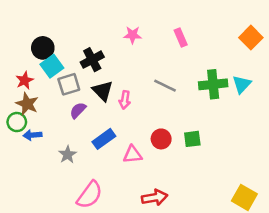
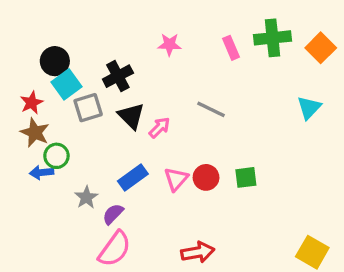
green cross: (213, 84) -> (272, 38), moved
pink arrow: (125, 100) -> (159, 128), turned -144
purple semicircle: (78, 110) -> (113, 214), moved
green circle: (17, 122) -> (56, 156), moved
pink triangle: (133, 155) -> (176, 179), moved, turned -42

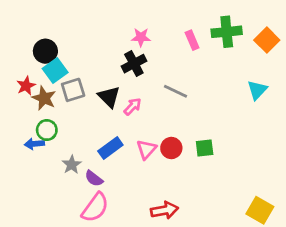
black cross: (118, 76) -> (134, 64), moved
brown star: (35, 133) -> (44, 98), moved
purple semicircle: (113, 214) -> (94, 178), turned -96

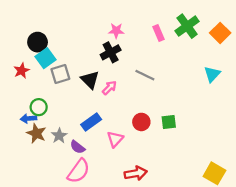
green cross: (227, 32) -> (187, 26), turned -30
brown star: (44, 98) -> (36, 133), moved
pink triangle: (146, 149) -> (115, 139), moved

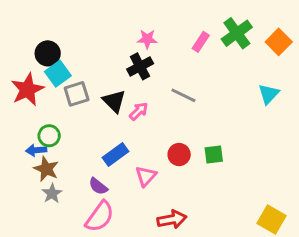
pink rectangle: (158, 33) -> (201, 42), turned 56
red star: (22, 71) -> (27, 90), size x1.6
gray star: (59, 136) -> (52, 194), moved

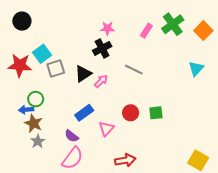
black circle: (48, 53) -> (22, 21), moved
red star: (27, 90) -> (20, 65), turned 30
black triangle: (114, 101) -> (83, 74), turned 42

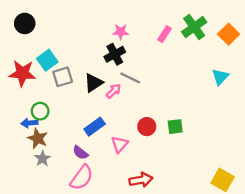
gray line: (134, 70) -> (130, 78), moved

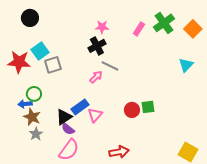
black circle: (25, 23) -> (30, 18), moved
black triangle: (93, 83) -> (64, 117), moved
red circle: (147, 127) -> (132, 110), moved
pink triangle: (120, 144) -> (95, 115), moved

